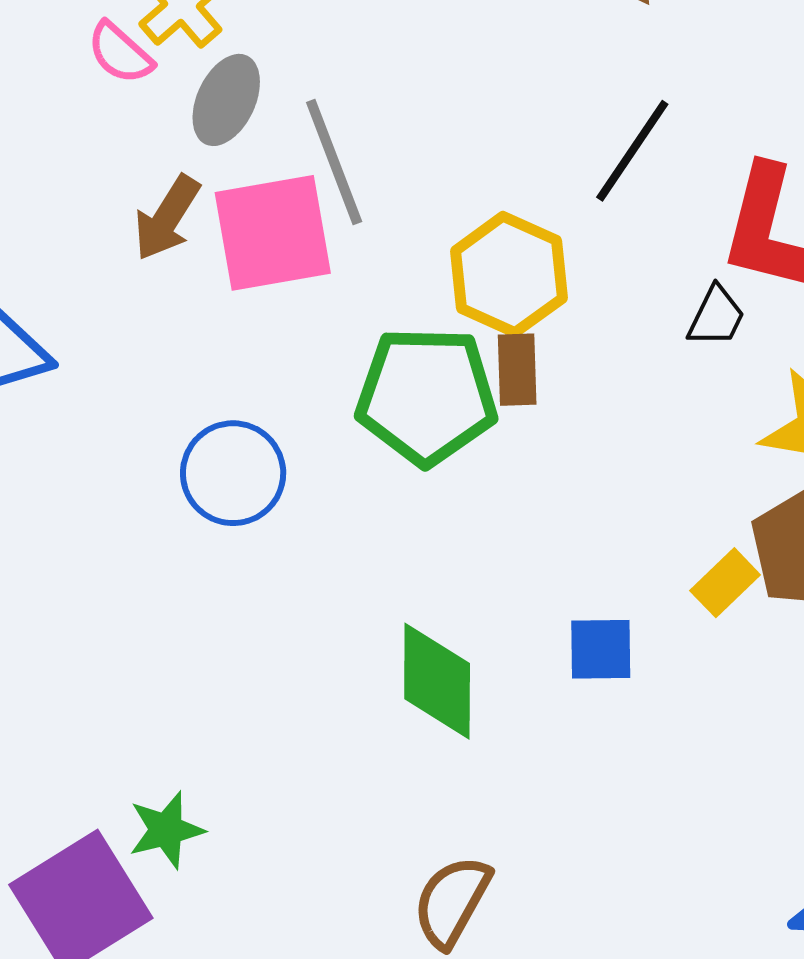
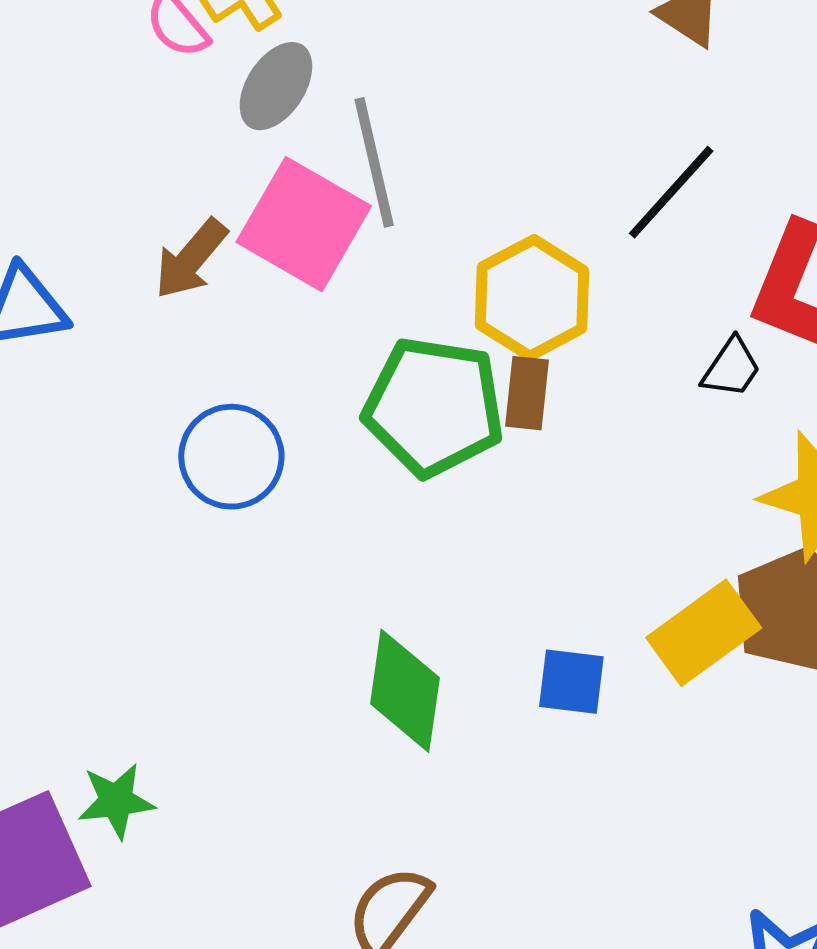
brown arrow: (167, 218) -> (191, 259), moved
pink square: (273, 233) -> (304, 224), turned 32
yellow rectangle: (725, 583) -> (704, 633), size x1.6

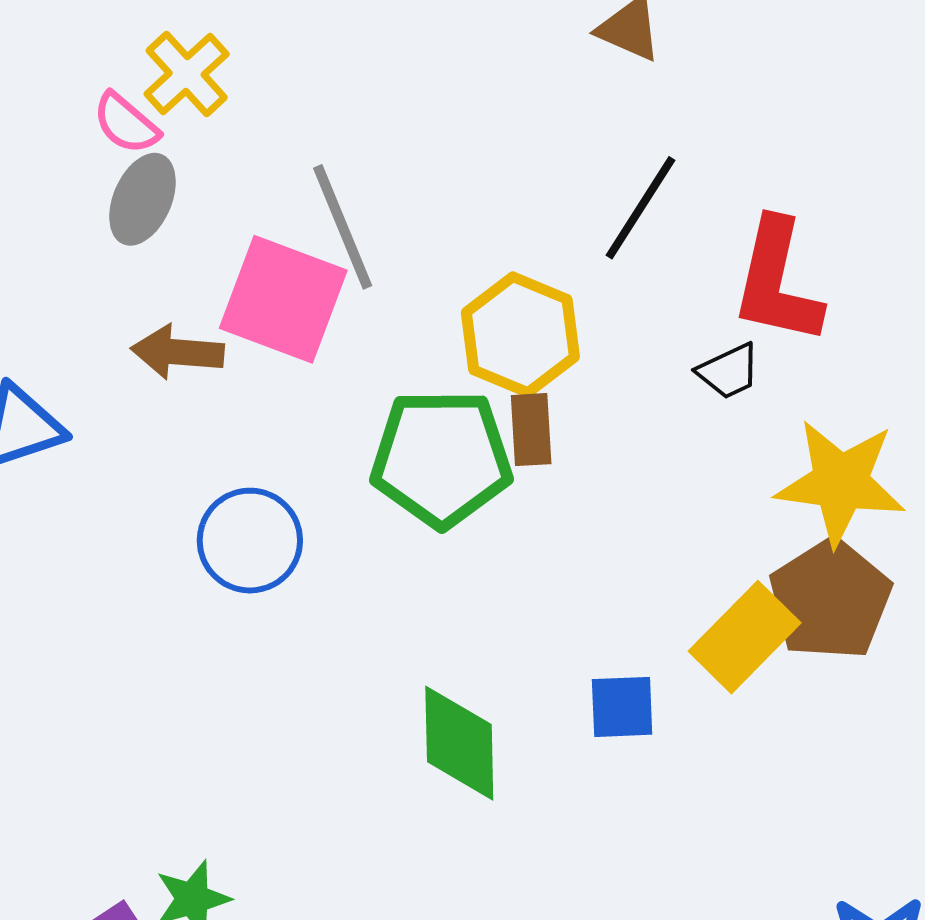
gray ellipse: (276, 86) -> (143, 199), moved
brown arrow: (191, 259) -> (178, 352), turned 64
black trapezoid: (731, 368) -> (729, 371), turned 40

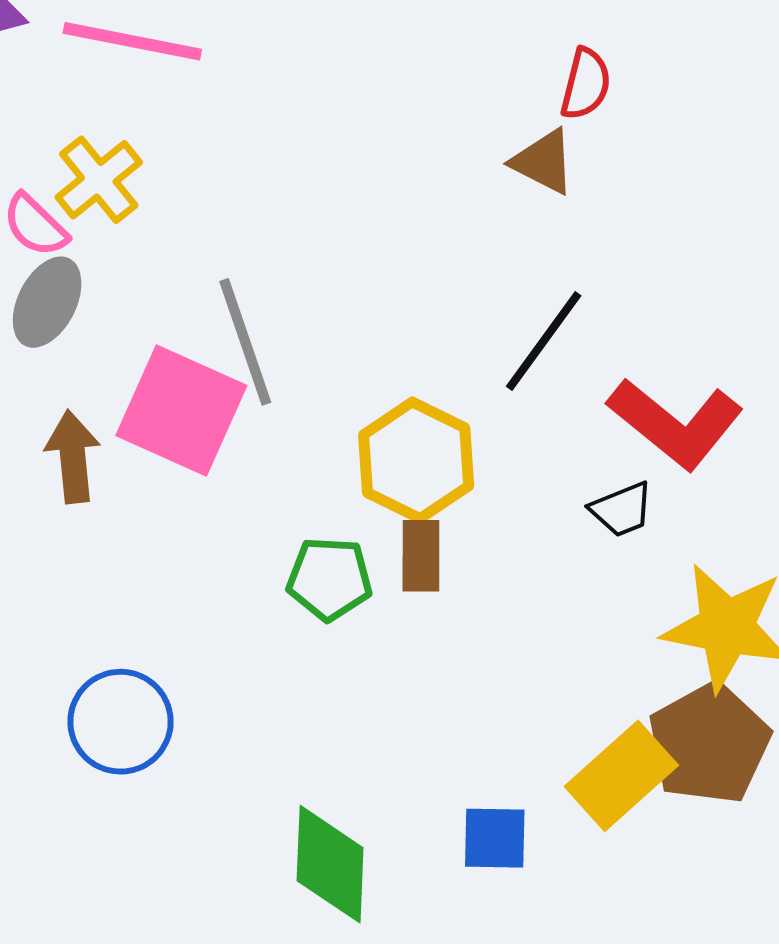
red L-shape: (777, 282) -> (675, 423), turned -67
brown arrow: (178, 352) -> (73, 457), turned 76
green pentagon: (441, 458) -> (330, 579), size x0.6
blue circle: (250, 541) -> (121, 722), moved

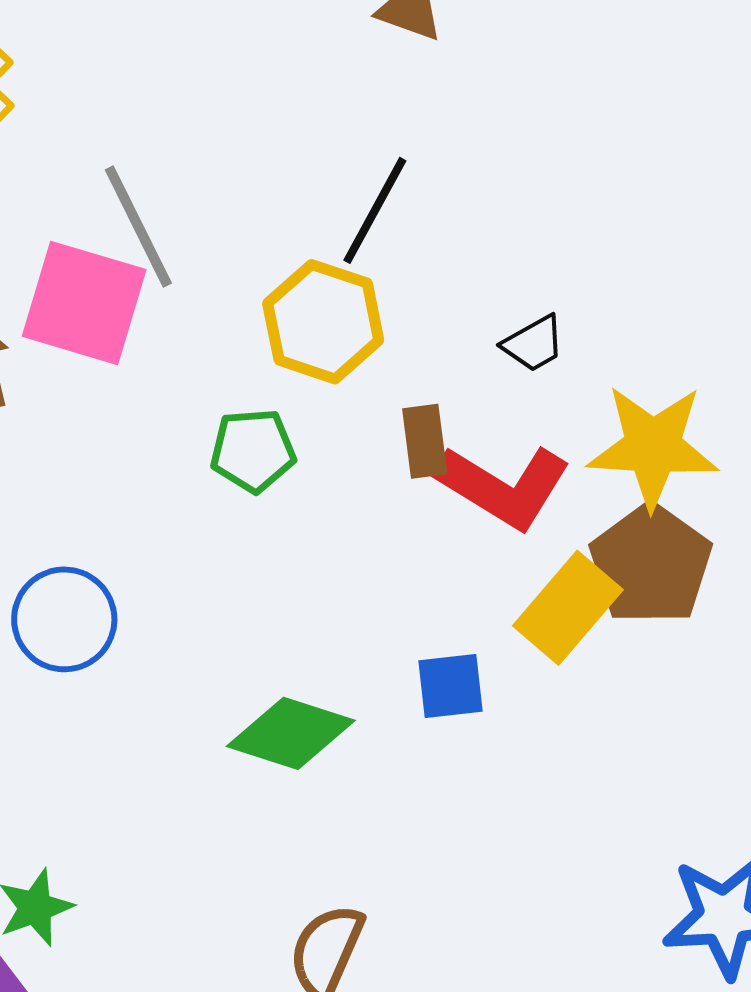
black line: (544, 341) -> (375, 210), moved
red L-shape: (675, 423) -> (503, 486), moved
brown rectangle: (421, 556) -> (425, 441), moved
green diamond: (330, 864) -> (291, 733), turned -67

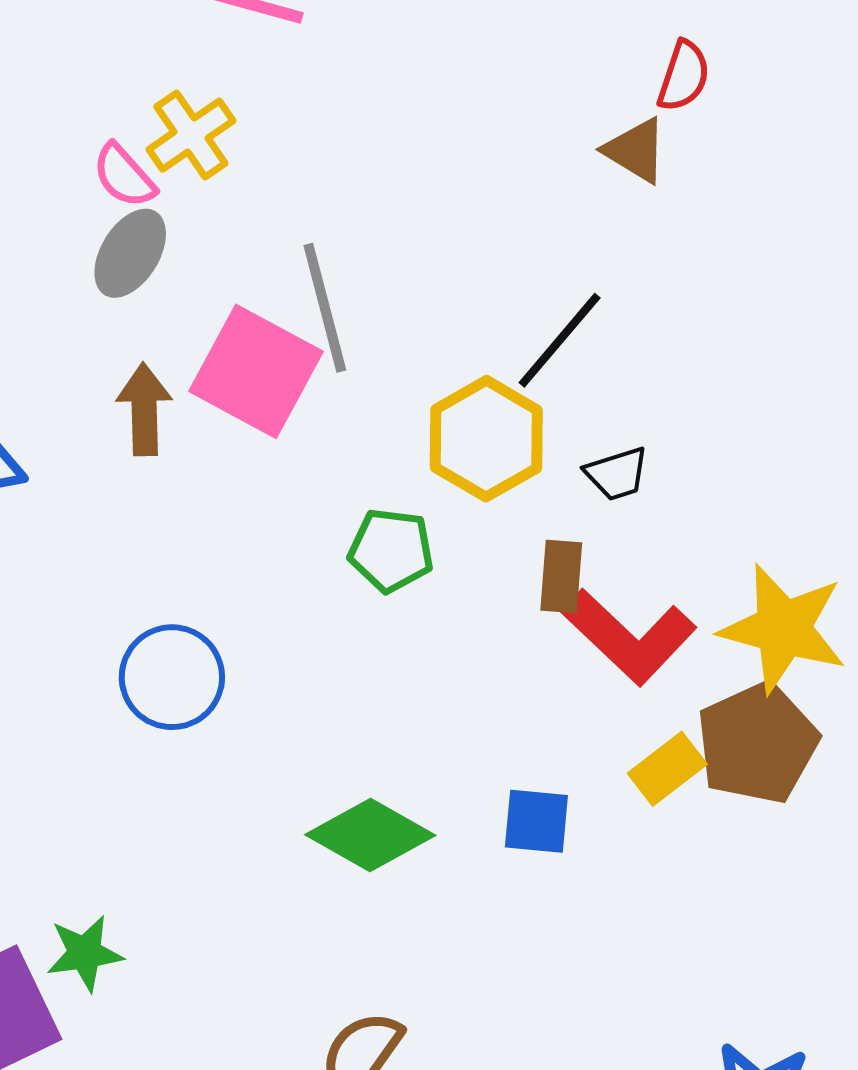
black trapezoid: (533, 344) -> (617, 474), moved
yellow rectangle: (568, 608) -> (667, 769), size x0.7

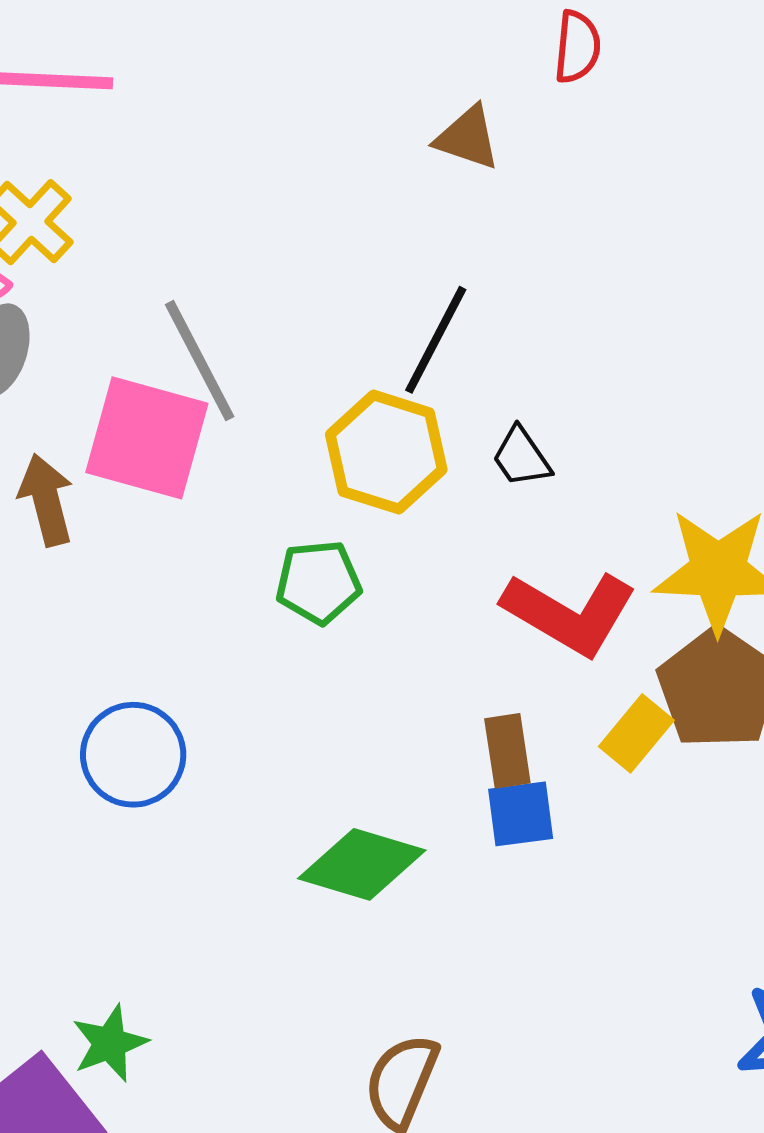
red semicircle: (684, 76) -> (577, 47), moved
black trapezoid: (617, 474) -> (521, 457), turned 86
brown rectangle: (561, 576) -> (507, 751), moved

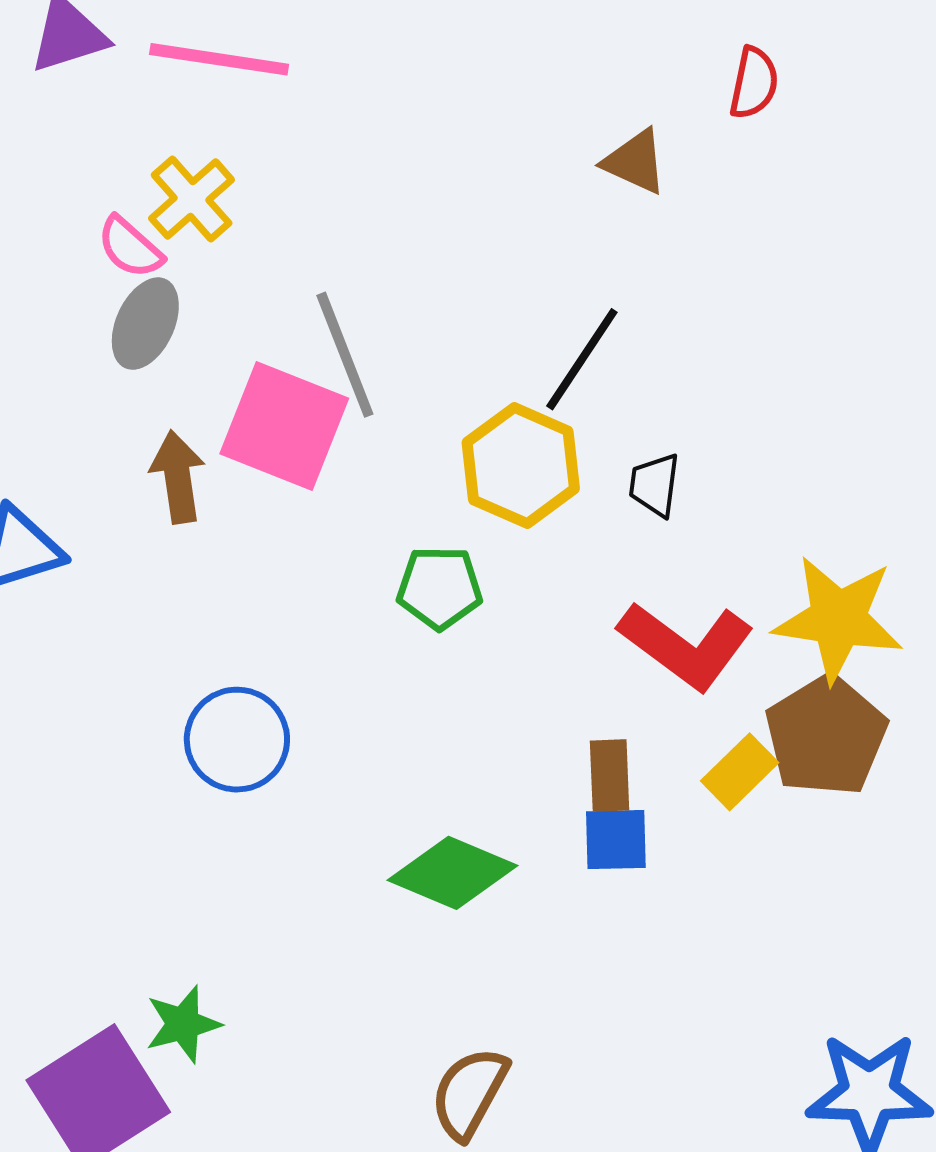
black trapezoid: (521, 457) -> (655, 485), turned 36

